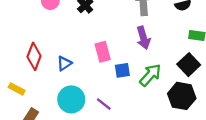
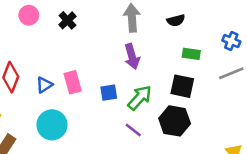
pink rectangle: (103, 52) -> (73, 82), moved
black square: (189, 65) -> (182, 86), turned -35
purple line: (104, 104) -> (133, 130), moved

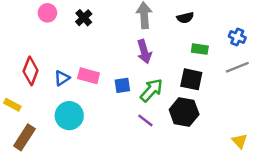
pink rectangle: (73, 82) -> (89, 76), turned -60

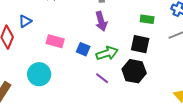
blue triangle: (62, 78) -> (25, 21), moved
blue square: (122, 85) -> (83, 49), turned 32
green arrow: (151, 90) -> (107, 53), turned 30

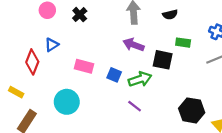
purple arrow: (101, 21) -> (134, 45), turned 126
black square: (140, 44) -> (163, 60), moved
black hexagon: (134, 71) -> (192, 110), moved

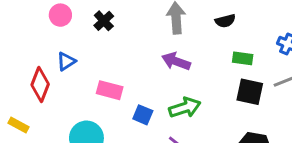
black square: (163, 60) -> (250, 92), moved
blue square: (114, 75) -> (143, 115), moved

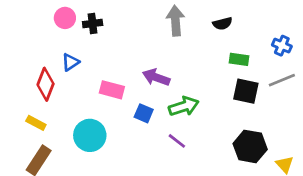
black cross: (104, 21) -> (93, 23), moved, turned 36
purple arrow: (176, 61) -> (156, 77), moved
yellow rectangle: (18, 125) -> (36, 123), moved

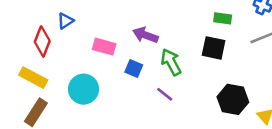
black square: (246, 91) -> (214, 48), moved
green arrow: (184, 106) -> (171, 62), turned -100
yellow rectangle: (36, 123) -> (33, 78), size x1.5

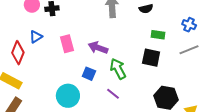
pink rectangle: (104, 47) -> (67, 44), moved, turned 60
cyan circle: (84, 89) -> (68, 96), moved

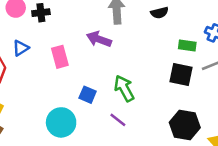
green rectangle: (158, 35) -> (187, 45), moved
purple arrow: (98, 48) -> (99, 39), moved
black square: (151, 58) -> (181, 74), moved

